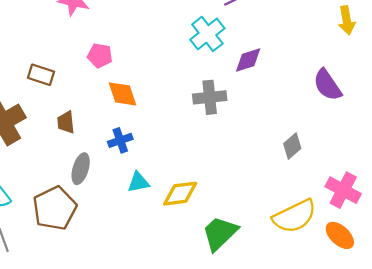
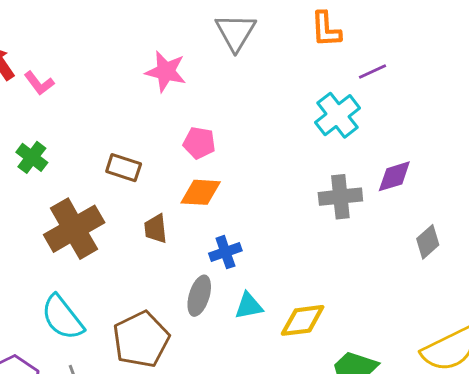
purple diamond: (248, 60) -> (394, 176), moved
orange diamond: (123, 94) -> (201, 192), moved, turned -68
gray diamond: (292, 146) -> (428, 242), moved
gray ellipse: (81, 169) -> (199, 296), moved

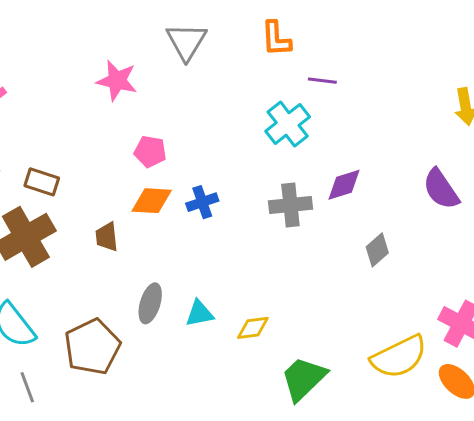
purple line: (372, 72) -> (322, 81), turned 32
brown rectangle: (124, 168) -> (42, 182), moved
blue cross: (225, 252) -> (202, 202), moved
yellow diamond: (303, 320) -> (253, 328), size x0.7

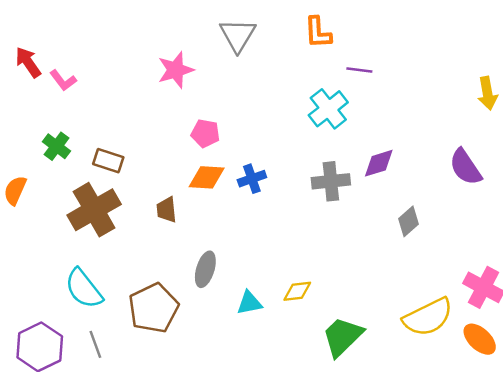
pink star: (117, 81) -> (176, 70), turned -30
cyan triangle: (199, 313) -> (249, 303), moved

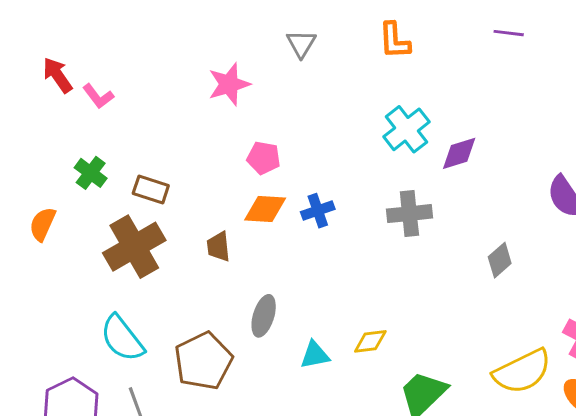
gray triangle: (238, 35) -> (301, 44), size x0.7
purple line: (359, 70) -> (509, 33), moved
purple diamond: (379, 163) -> (459, 153), moved

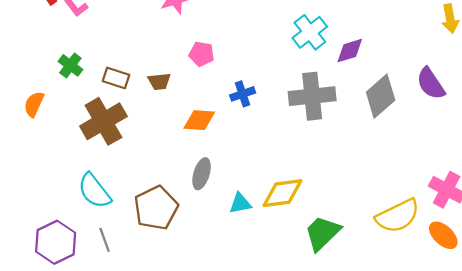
orange diamond: (265, 209) -> (199, 120), moved
gray cross: (409, 214) -> (312, 96), size x1.4
brown trapezoid: (218, 247) -> (159, 81), moved, turned -90
gray diamond: (500, 260) -> (381, 96), moved, size x1.6
yellow diamond: (370, 341) -> (282, 193), size x1.6

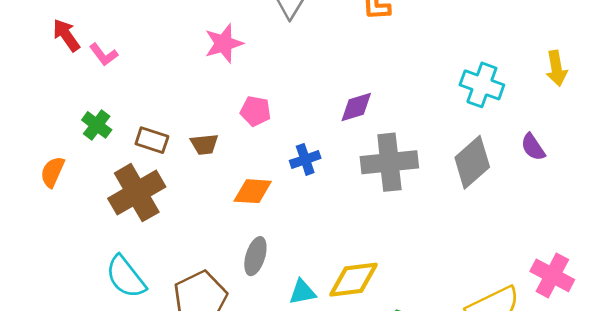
cyan cross: (310, 32) -> (482, 85), moved, turned -32
purple diamond: (350, 51) -> (356, 107), moved
purple semicircle: (431, 84) -> (533, 147), size x0.7

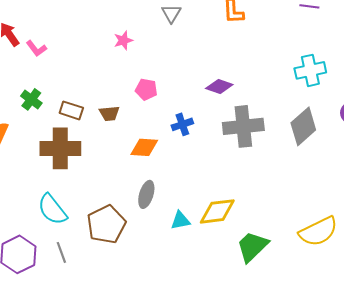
pink star: (224, 43) -> (123, 40), size x0.7
cyan cross: (482, 85) -> (310, 70), turned -32
purple diamond: (356, 107) -> (219, 86), turned 36
brown cross: (137, 193) -> (60, 148), turned 30

